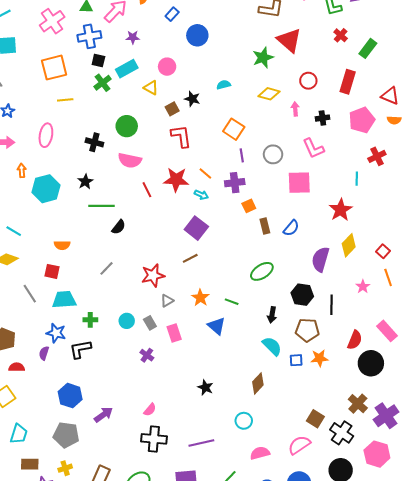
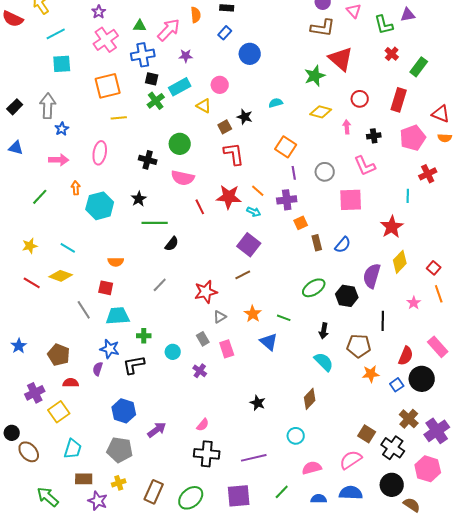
black hexagon: (302, 295) -> (347, 296), moved
cyan circle: (127, 321) -> (173, 352), moved
blue square: (296, 360) -> (397, 385), moved, turned -32

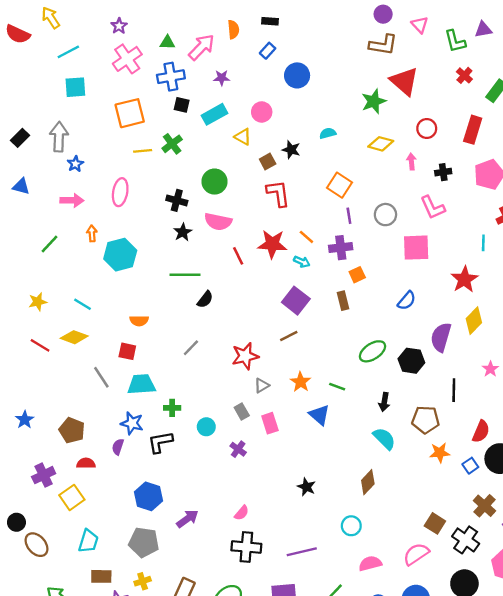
green cross: (156, 101) -> (172, 144), moved
black star: (139, 199) -> (183, 232), moved
brown rectangle: (317, 243) -> (343, 301), moved

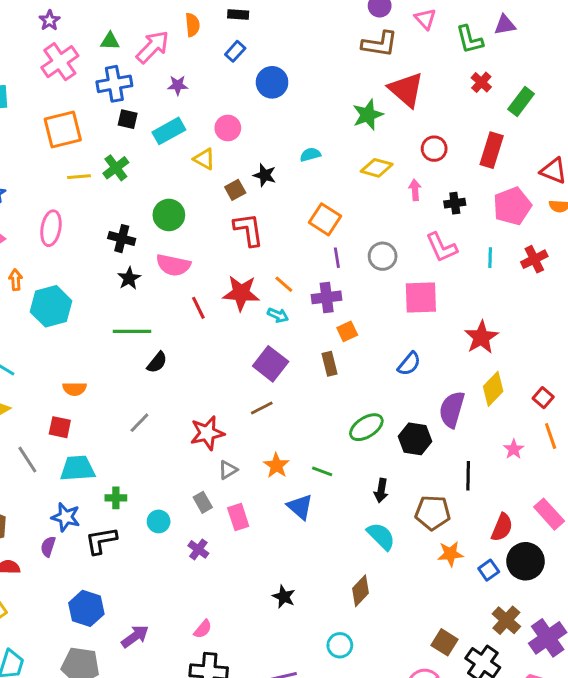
cyan line: (483, 243) -> (490, 258), moved

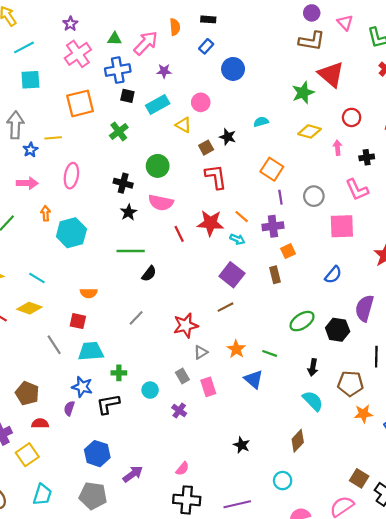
yellow line: (79, 177) -> (53, 138), moved

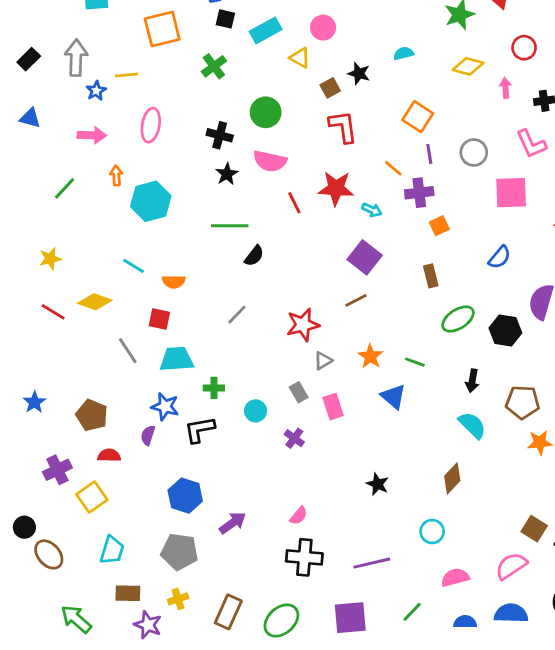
orange line: (242, 217) -> (393, 168), moved
brown rectangle: (275, 275) -> (431, 276), moved
cyan line: (37, 278) -> (134, 266), moved

